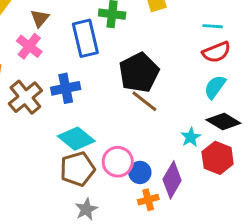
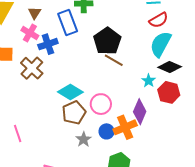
cyan semicircle: (215, 87) -> (161, 44), size x1.5
blue cross: (66, 88) -> (48, 44), moved
blue circle: (140, 172) -> (107, 131), moved
orange cross: (148, 200) -> (125, 127), size x1.6

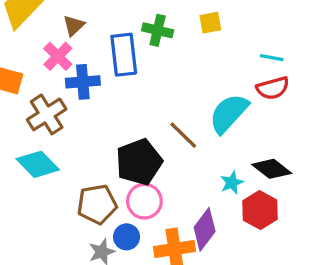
black pentagon: (107, 41) -> (139, 162), moved
cyan semicircle: (161, 44) -> (229, 113), moved
cyan diamond: (70, 92) -> (38, 164), moved
blue circle: (107, 131) -> (127, 237), moved

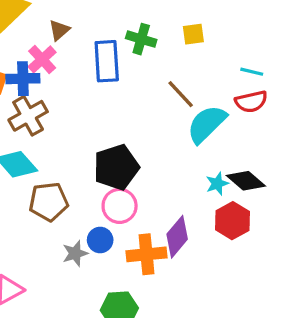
blue cross: (83, 82) -> (23, 79), moved
brown line: (183, 135) -> (181, 94), moved
cyan star: (232, 183) -> (217, 184), moved
brown pentagon: (97, 204) -> (49, 202), moved

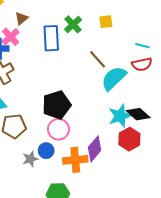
green cross: (141, 39) -> (73, 24), turned 30
cyan star: (217, 184) -> (120, 116), size x1.6

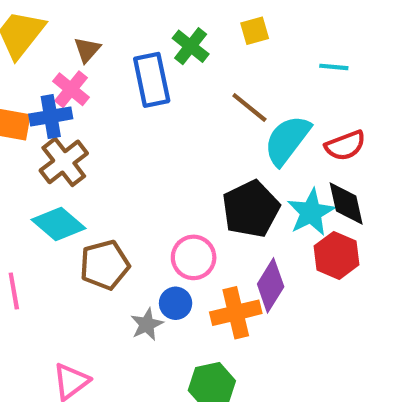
red semicircle: (142, 64) -> (345, 146), moved
black pentagon: (57, 105) -> (251, 209), moved
black diamond: (138, 114) -> (346, 204), turned 45

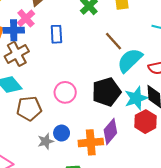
blue rectangle: (152, 80) -> (56, 34), moved, size x0.7
pink circle: (194, 257) -> (65, 92), moved

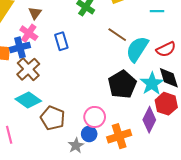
pink circle: (65, 92) -> (95, 117), moved
brown pentagon: (29, 108) -> (53, 118), turned -30
purple diamond: (110, 131) -> (149, 120), moved

